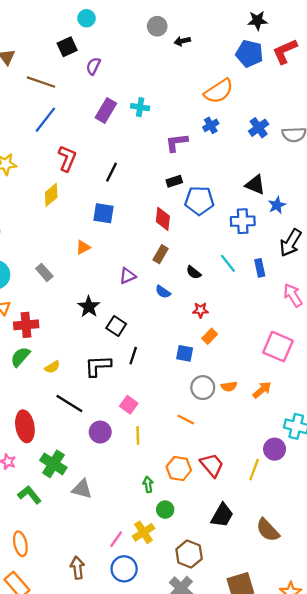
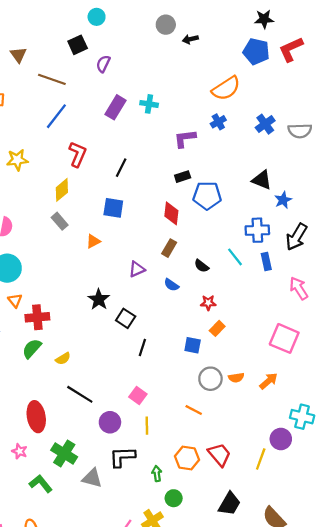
blue cross: (243, 221) -> (257, 230), moved
gray rectangle: (44, 272) -> (60, 221), moved
black L-shape: (98, 366) -> (122, 457), moved

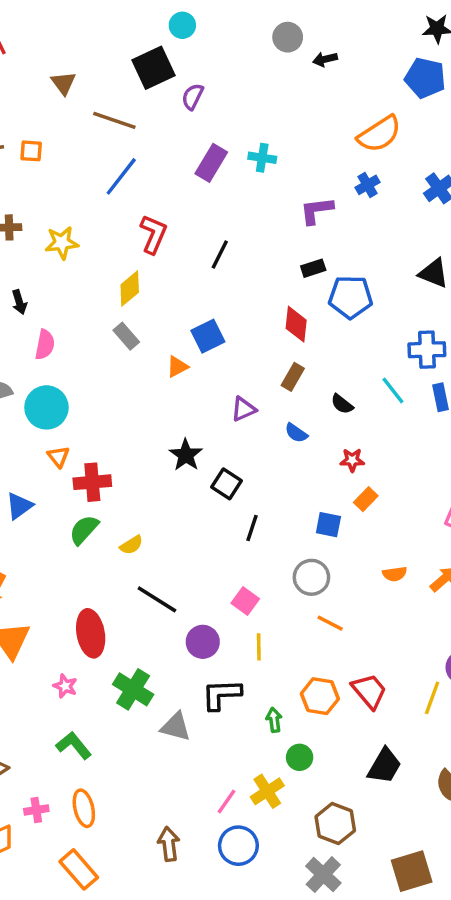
black square: (78, 45) -> (153, 68), size x1.4
blue square: (113, 208) -> (208, 336), moved, turned -35
gray circle: (210, 379) -> (311, 577), moved
green L-shape: (41, 484) -> (74, 745), moved

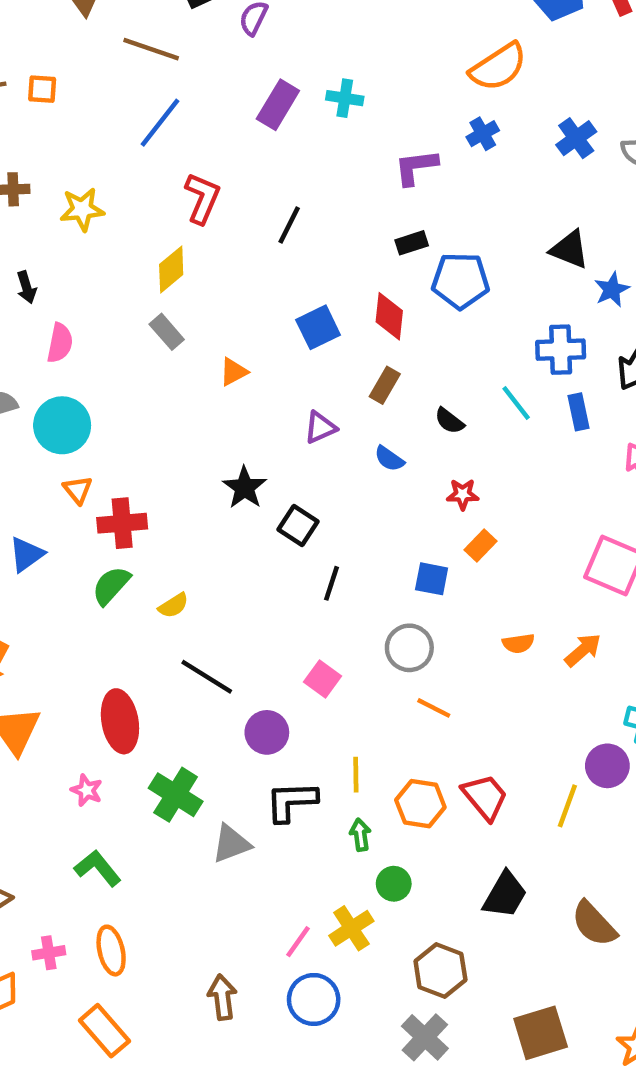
blue square: (208, 336) -> (318, 327), moved
yellow line: (259, 647) -> (356, 775), moved
gray triangle: (176, 727) -> (231, 844), turned -36

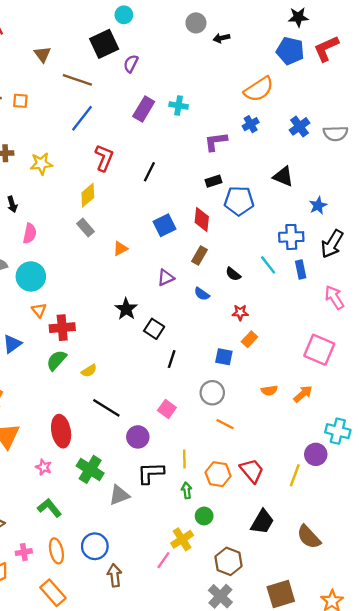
black triangle: (570, 249) -> (283, 176), moved
pink line: (298, 942) -> (163, 560), moved
blue circle: (314, 999) -> (95, 546), moved

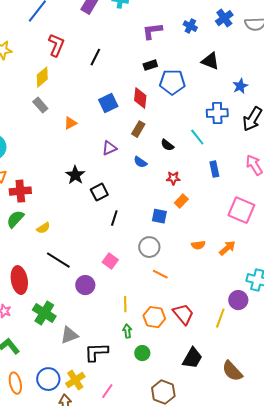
blue cross: (251, 124) -> (190, 26), moved, turned -32
blue rectangle: (301, 269) -> (214, 169), moved
black square: (154, 329) -> (99, 192), turned 30
black L-shape: (151, 473) -> (96, 352), moved
yellow cross: (182, 539) -> (75, 380), moved

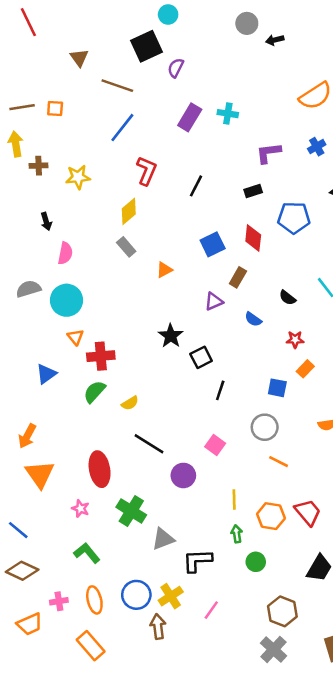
blue cross: (190, 26) -> (317, 147), turned 32
black rectangle: (150, 65) -> (253, 191), moved
brown rectangle: (138, 129) -> (238, 277), moved

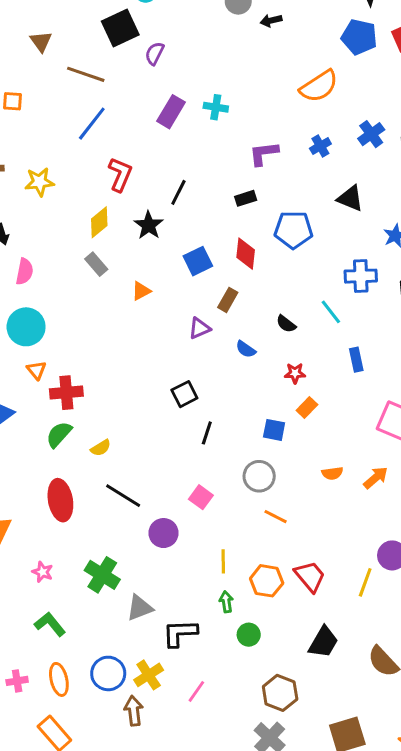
black star: (171, 336) -> (149, 225), moved
red ellipse: (100, 469) -> (60, 500), moved

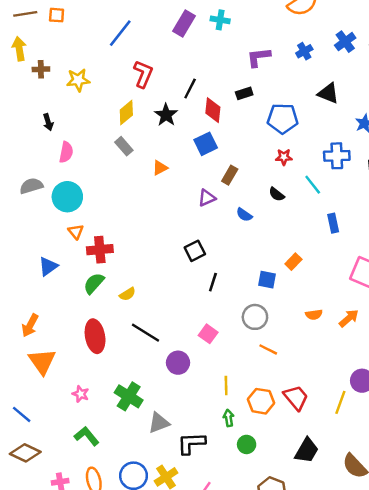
red diamond: (246, 254) -> (213, 110), moved
red star: (295, 373) -> (284, 157), moved

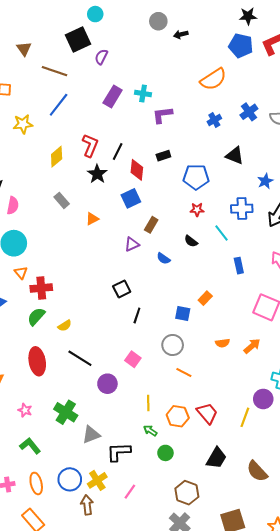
purple L-shape: (259, 57) -> (162, 115), moved
red L-shape: (143, 74) -> (90, 145), moved
yellow star: (78, 80) -> (23, 124), moved
yellow diamond: (126, 113) -> (57, 157), moved
green arrow: (229, 418) -> (150, 431), turned -48

